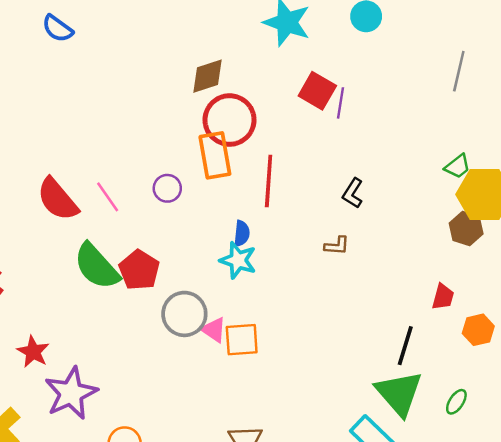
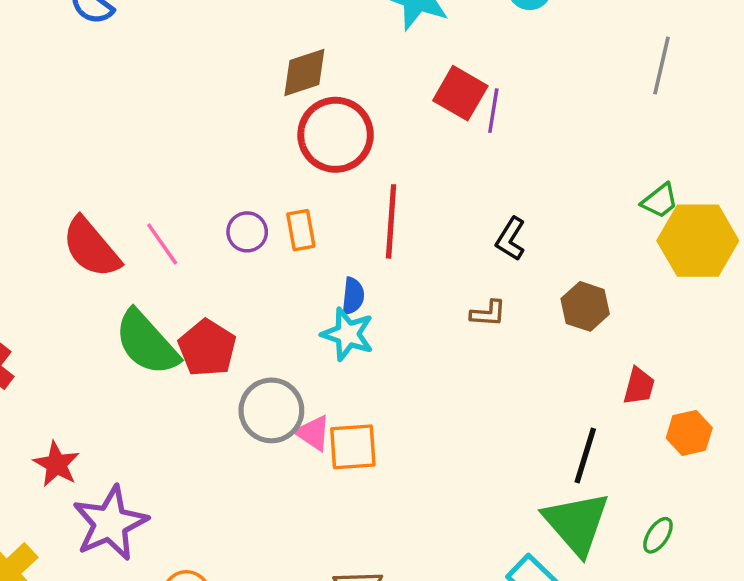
orange rectangle: (215, 155) -> (301, 230), moved, size x0.6
brown hexagon: (466, 229) -> (585, 306), moved

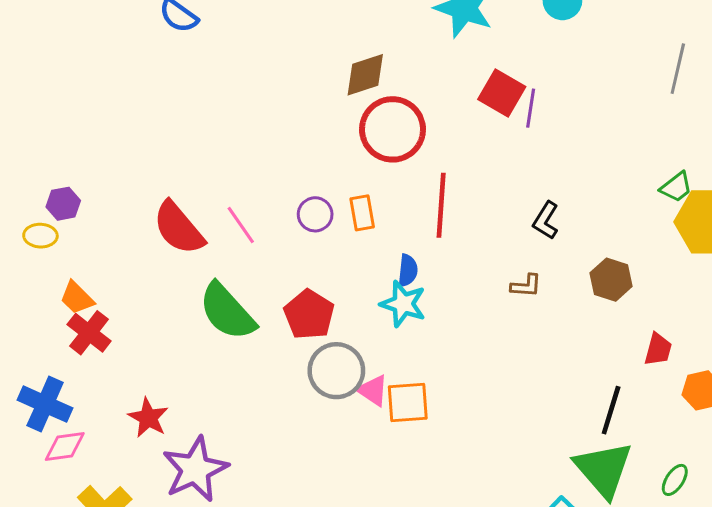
red pentagon: (207, 348) -> (309, 315), moved

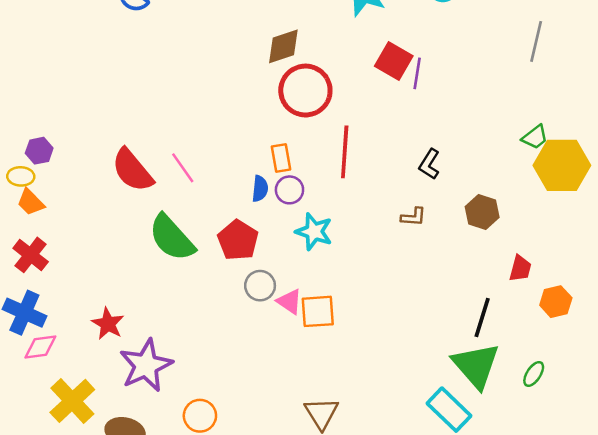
purple circle: (315, 214) -> (289, 190), moved
blue semicircle: (408, 271) -> (260, 189), moved
orange trapezoid: (77, 298) -> (31, 202), moved
red cross: (89, 333) -> (31, 255), moved
gray circle: (336, 371) -> (260, 286), size x0.7

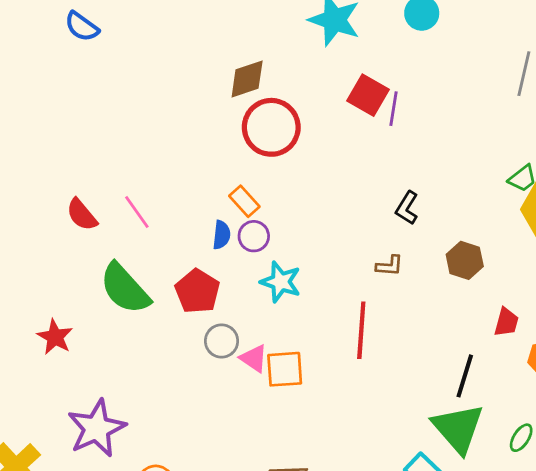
red line: (345, 152) -> (361, 330), moved
orange rectangle: (281, 158) -> (244, 201), turned -32
red semicircle: (132, 170) -> (82, 215), size x0.7
red star: (108, 324) -> (55, 337), moved

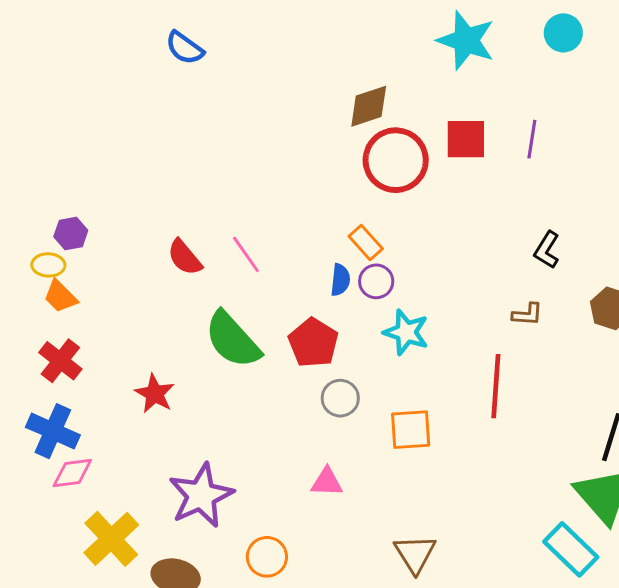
red square: (368, 95) -> (466, 139), moved, turned -30
pink triangle: (254, 358) -> (327, 482), moved, turned -32

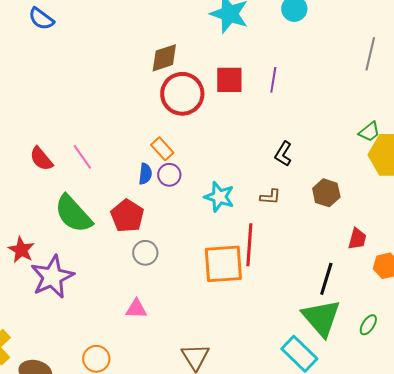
cyan star: (406, 332) -> (219, 197), moved
orange square: (411, 430) -> (223, 264), moved, size x1.4
purple star: (201, 495) -> (52, 277), moved

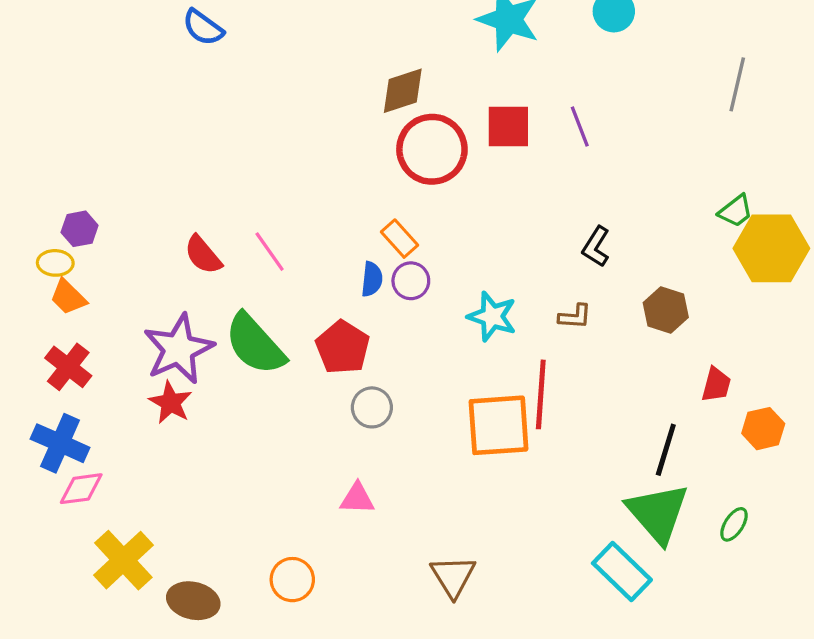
purple line: (273, 80) -> (580, 127), turned -30
purple star: (52, 277) -> (179, 349), moved

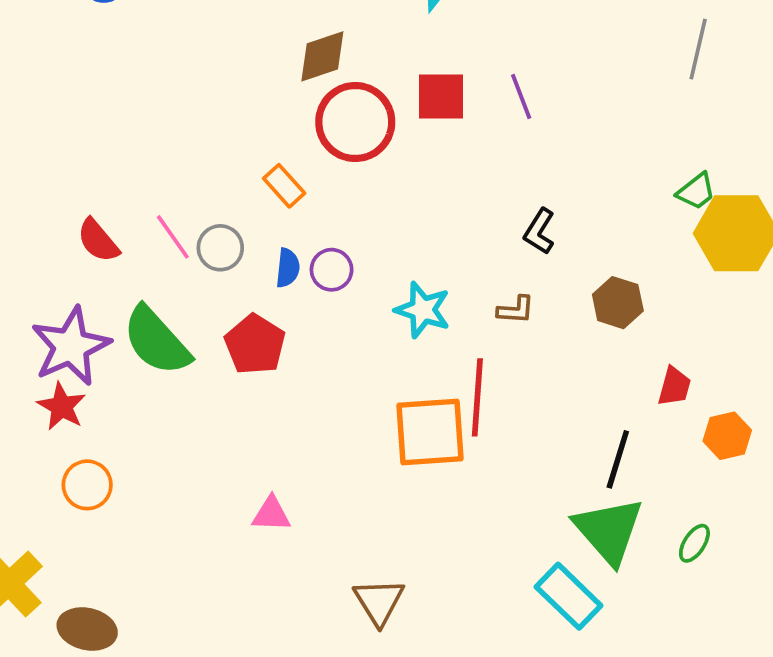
orange rectangle: (399, 239) -> (284, 186), moved
gray circle: (372, 407) -> (220, 248), moved
orange circle: (292, 580) -> (87, 485), moved

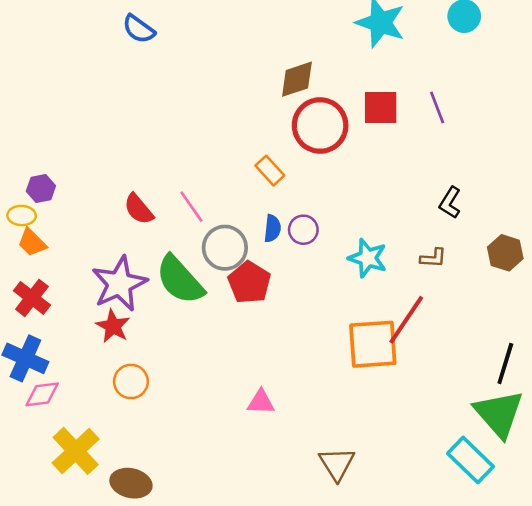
gray circle: (220, 248) -> (225, 248), moved, size x1.4
red line: (477, 397) -> (406, 320), turned 30

